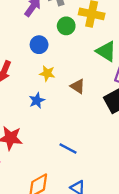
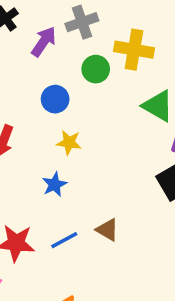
brown triangle: (78, 86) -> (107, 230), moved
blue line: (68, 148) -> (64, 240), moved, turned -54

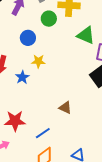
blue star: (54, 184) -> (22, 77), moved
blue line: (64, 240) -> (43, 133), moved

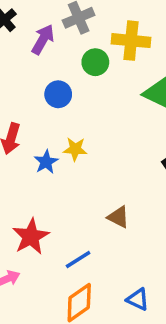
yellow star: (38, 61) -> (75, 149), moved
red star: (15, 121) -> (31, 237), turned -30

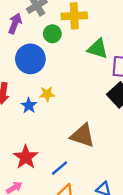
blue circle: (58, 94) -> (30, 59), size x1.6
brown triangle: (118, 217) -> (83, 136), size x1.6

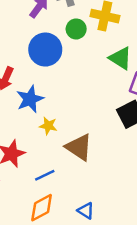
yellow star: (47, 94) -> (48, 126), moved
blue star: (29, 105) -> (30, 99), size x1.5

